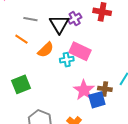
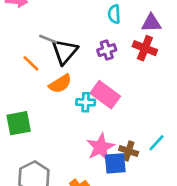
black triangle: (59, 24) -> (65, 52), moved

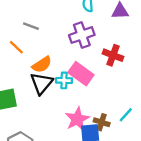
red cross: (145, 48) -> (113, 55), moved
purple cross: (107, 50) -> (82, 35), size x1.5
black triangle: (65, 52) -> (41, 83), moved

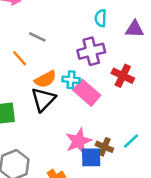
cyan cross: (64, 80) -> (71, 80), moved

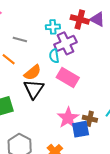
cyan semicircle: (101, 18) -> (54, 56), moved
purple triangle: (135, 29) -> (97, 19), turned 35
red cross: (123, 76) -> (80, 19), moved
cyan cross: (71, 80) -> (53, 27), moved

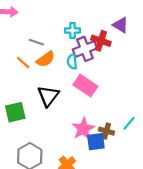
red cross: (80, 19) -> (101, 41), moved
orange semicircle: (33, 73) -> (46, 59), moved

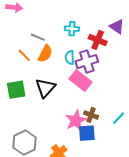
purple cross: (85, 49) -> (87, 62), moved
orange semicircle: (46, 59) -> (45, 54), turned -30
green square: (15, 112) -> (16, 90), moved
brown cross: (106, 131) -> (91, 115), moved

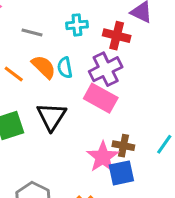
gray line: (38, 37) -> (32, 33), moved
orange semicircle: (45, 54) -> (44, 67), turned -66
cyan semicircle: (70, 57) -> (65, 68), moved

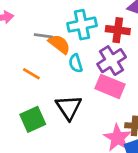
cyan cross: (77, 25) -> (82, 25), size x1.5
orange semicircle: (44, 67) -> (59, 44), moved

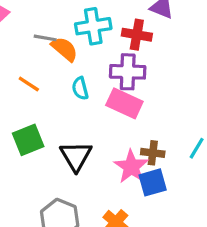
purple cross: (112, 61) -> (128, 72), turned 32
cyan semicircle: (76, 63) -> (80, 88), moved
black triangle: (69, 107) -> (76, 156), moved

